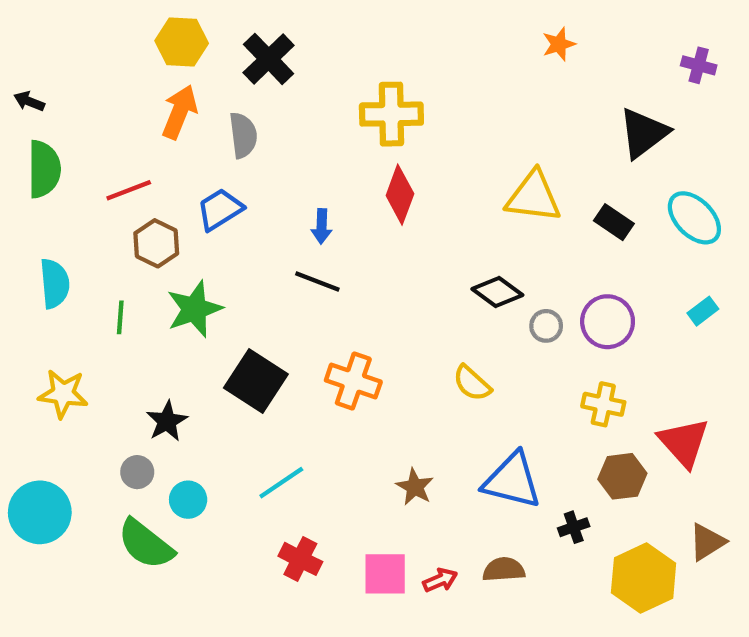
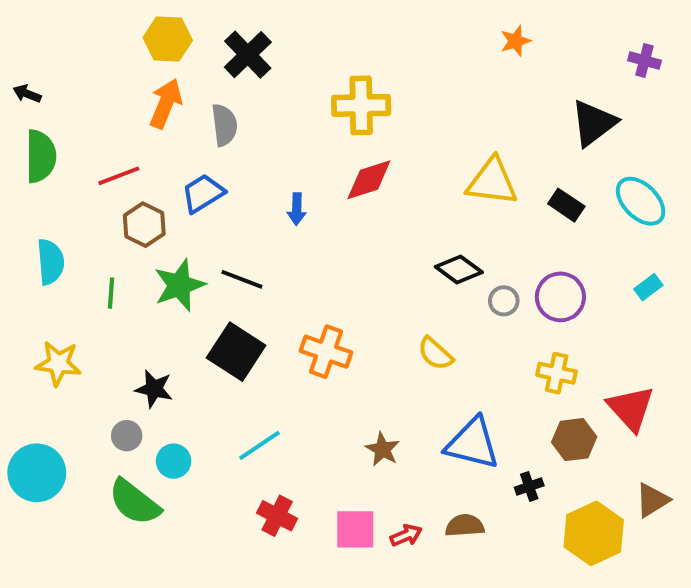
red diamond: (400, 195) -> (369, 180), turned 52
black line: (317, 281) -> (242, 279), moved
black star: (167, 421) -> (154, 389), turned -30

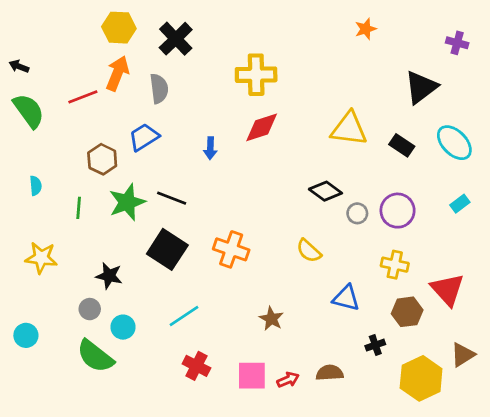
green semicircle: (41, 156) -> (29, 111), turned -36
red line: (119, 176) -> (83, 97), moved
cyan semicircle: (50, 262) -> (36, 186), size x0.6
blue triangle: (473, 443) -> (346, 298), moved, size x0.7
cyan circle: (37, 473) -> (26, 335), size x0.6

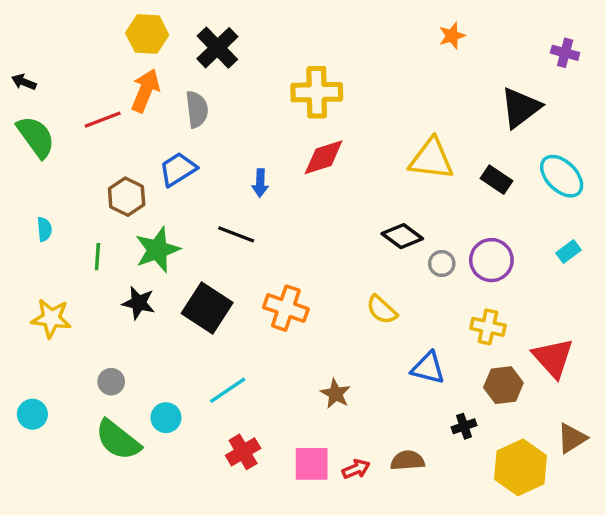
black line: (172, 198) -> (236, 234), moved
black star: (109, 276) -> (139, 303), moved
cyan circle: (123, 327) -> (166, 418), moved
red cross: (196, 366) -> (243, 452), turned 32

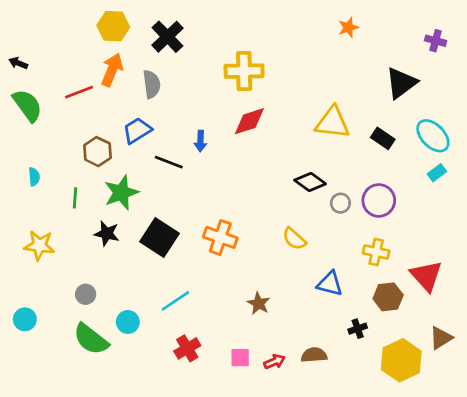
black line: (236, 234) -> (169, 162), moved
cyan rectangle: (568, 252) -> (437, 173), moved
pink square: (312, 464) -> (240, 358), size x0.7

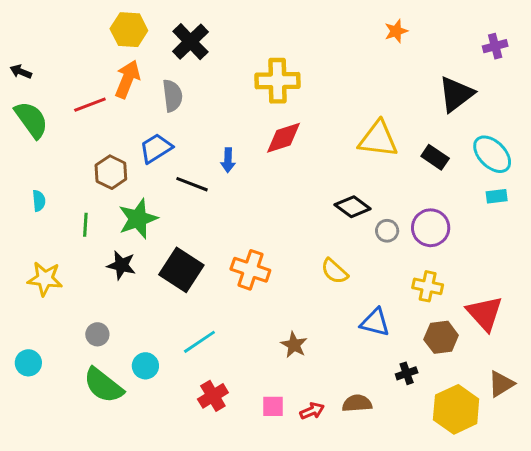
purple cross: (436, 41) -> (495, 46), turned -30
cyan rectangle: (437, 173) -> (497, 196), turned 30

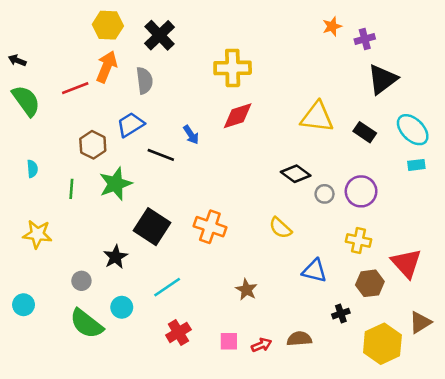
purple cross: (495, 46) -> (365, 39), moved
blue arrow: (228, 160) -> (191, 135), turned -36
black star: (121, 265) -> (115, 257), moved, turned 30

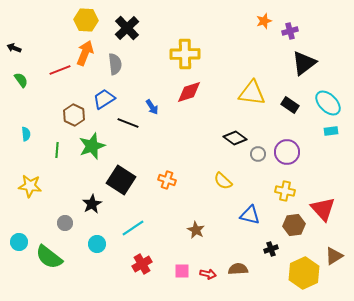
green semicircle: (26, 101) -> (21, 80), size x0.6
orange cross: (210, 227) -> (167, 180), size x0.7
green semicircle: (86, 324) -> (49, 257), moved
red arrow: (262, 345) -> (208, 274), turned 35

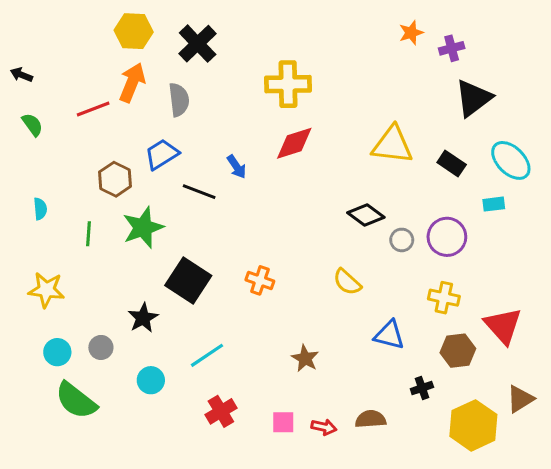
cyan rectangle: (331, 131) -> (494, 204), moved
cyan circle: (19, 242) -> (57, 352), moved

